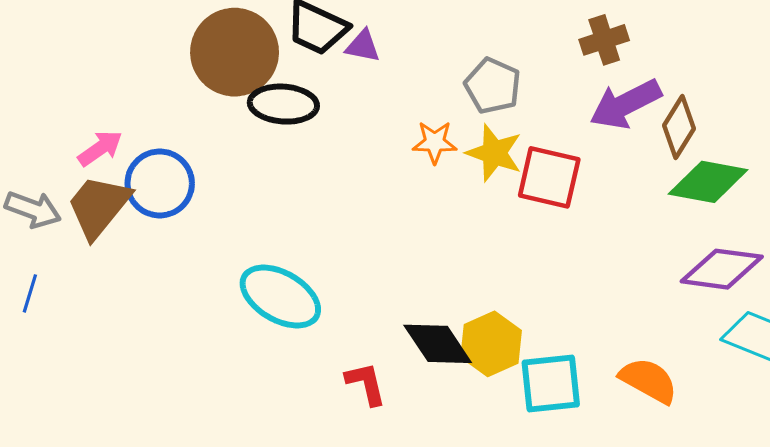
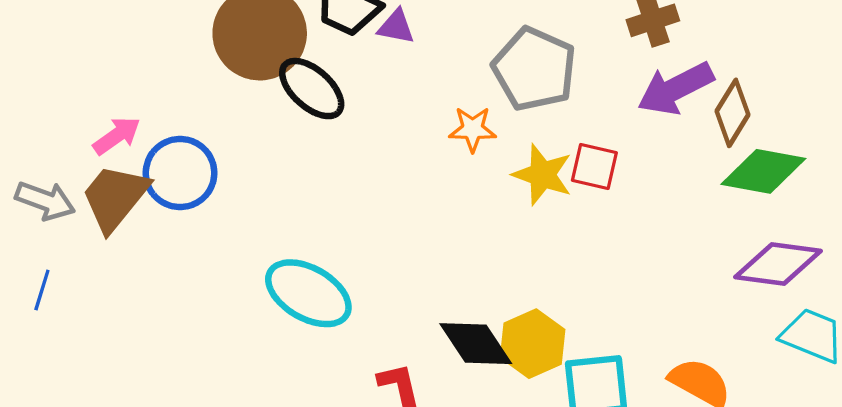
gray pentagon: (493, 86) -> (534, 69), size x1.4
black ellipse: (283, 104) -> (312, 89), turned 38
yellow star: (494, 153) -> (542, 175), moved
red square: (549, 177) -> (594, 167), size x0.7

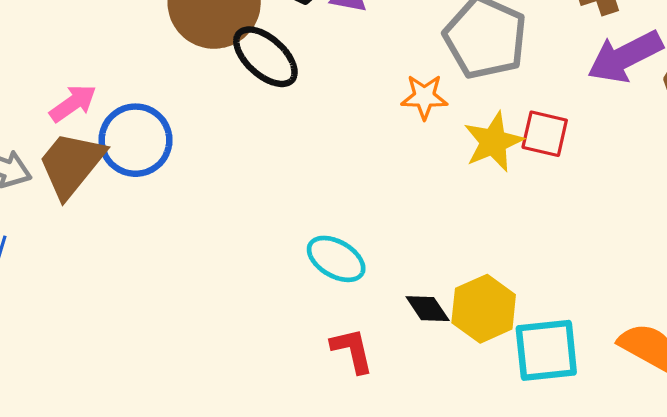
yellow star: (542, 175) -> (493, 142), turned 30
cyan ellipse: (308, 293) -> (336, 259), moved, size x0.7
black diamond: (476, 344) -> (428, 309), size x0.6

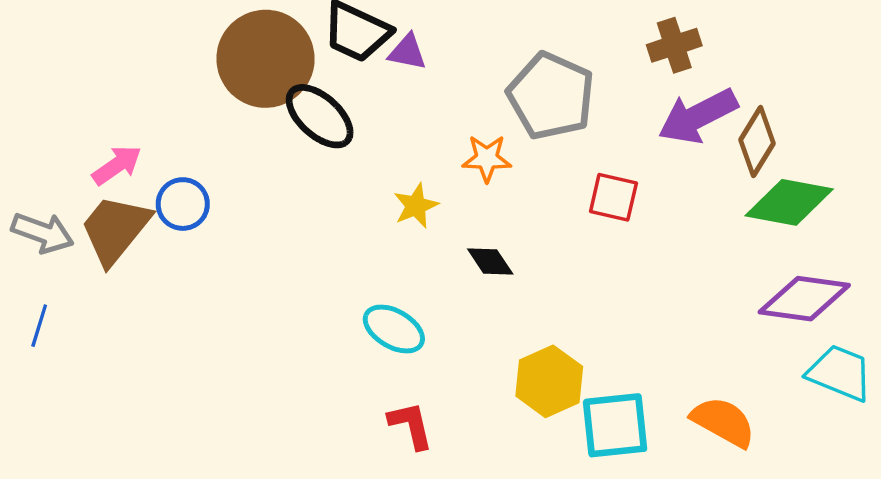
blue circle: (135, 140) -> (183, 204), size x0.7
yellow star: (493, 142) -> (416, 206), moved, size x0.7
black diamond: (428, 309) -> (490, 261), moved

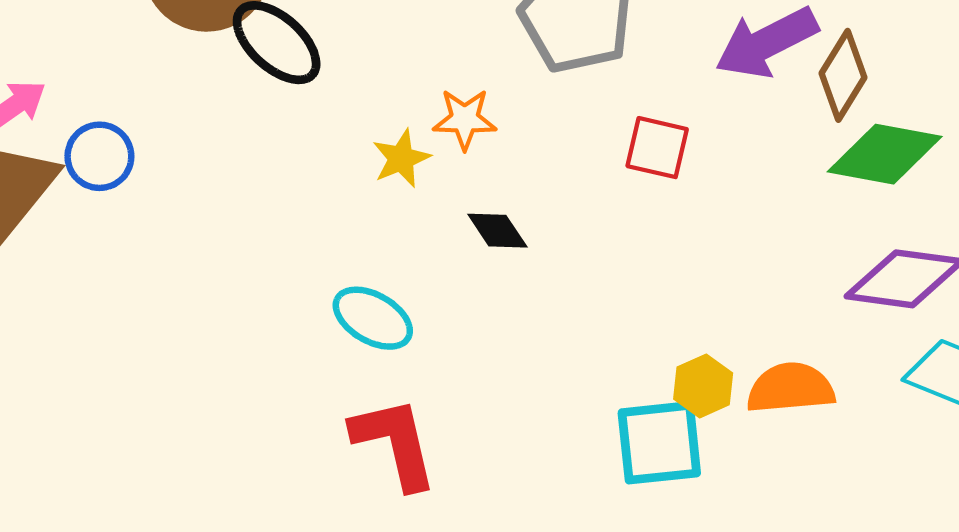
orange star: (487, 158) -> (465, 119), moved
yellow hexagon: (549, 381) -> (703, 386), moved, size x0.7
orange semicircle: (723, 422) -> (791, 388), moved, turned -34
red L-shape: (411, 425) -> (395, 443), size x1.5

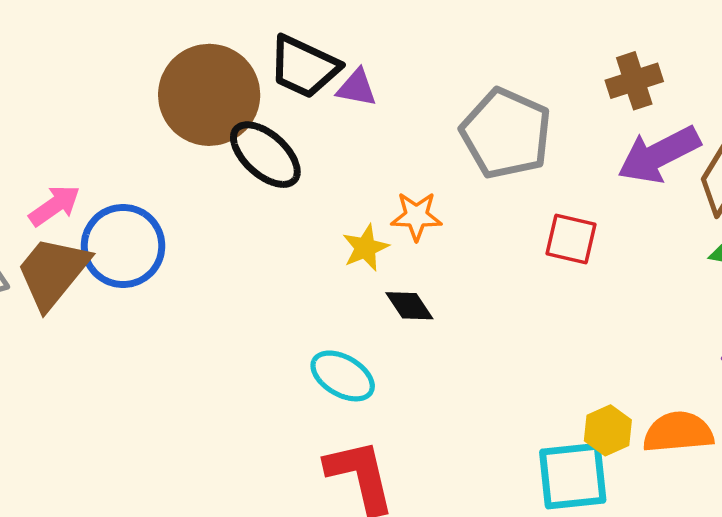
blue circle: (99, 156) -> (123, 246), size x1.5
black diamond: (497, 231) -> (409, 306), moved

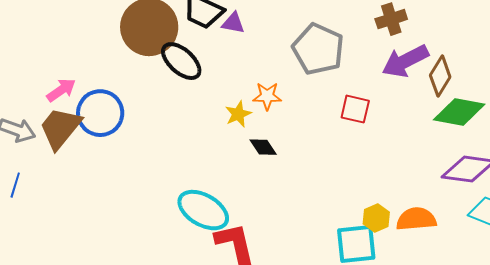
cyan ellipse: (343, 376) -> (203, 210), moved, size x1.4

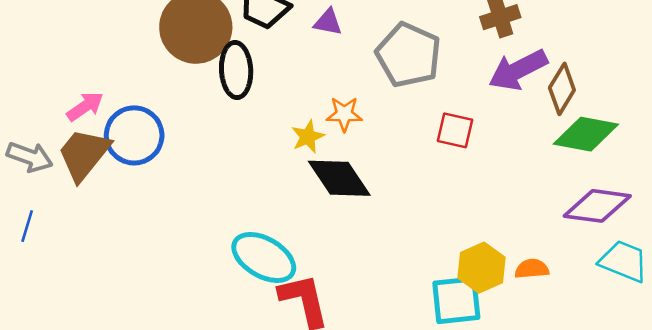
purple triangle: (233, 23) -> (328, 22), moved
black ellipse: (181, 61) -> (236, 70), turned 45
black diamond: (263, 147) -> (339, 178), size x1.8
yellow hexagon: (376, 218) -> (481, 268), size x1.4
orange semicircle: (416, 219) -> (532, 269), size x0.7

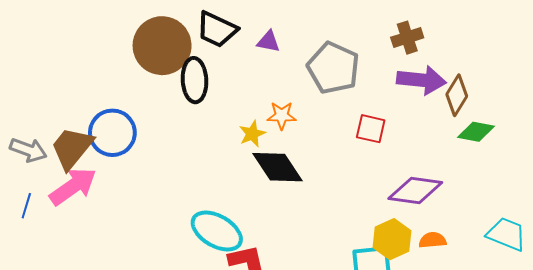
purple arrow: (518, 70) -> (421, 80), turned -147
pink arrow: (85, 106) -> (73, 186), moved, size x1.6
green diamond: (586, 134) -> (476, 132), size x0.7
purple diamond: (597, 206) -> (415, 190), moved

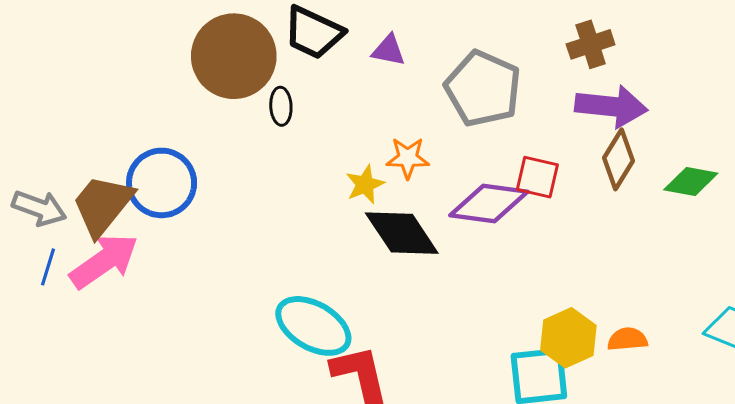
black ellipse: (194, 80) -> (281, 106), size x0.6
brown diamond: (457, 95) -> (619, 159), moved
purple diamond: (415, 190) -> (489, 204), moved
blue line: (26, 206) -> (48, 267), moved

